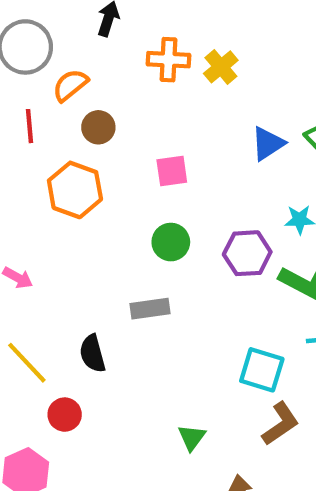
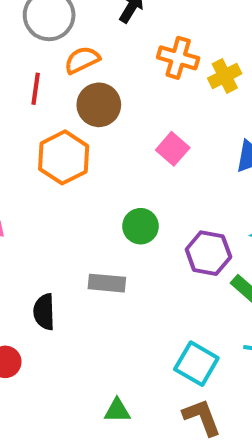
brown circle: (98, 127) -> (99, 105), size x1.4
pink square: (172, 171) -> (173, 149), moved, turned 36
brown L-shape: (280, 424) -> (202, 417), turned -90
green triangle: (192, 437) -> (117, 411), turned 40

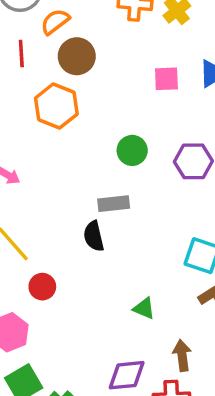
pink square: (173, 149) -> (166, 79), moved, turned -32
black semicircle: (44, 312) -> (94, 236), moved
green triangle: (117, 411) -> (144, 308), turned 35

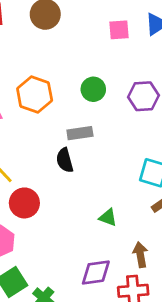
orange hexagon: (56, 106) -> (35, 95), moved
red circle: (42, 287) -> (24, 203), size x1.4

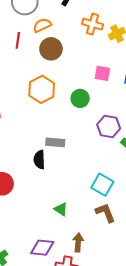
green circle: (93, 89) -> (80, 98), moved
orange hexagon: (35, 95) -> (42, 89), moved

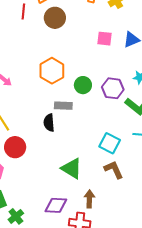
orange hexagon: (42, 89) -> (52, 71), moved
green circle: (80, 98) -> (83, 85), moved
green triangle: (61, 209) -> (72, 168), size x1.6

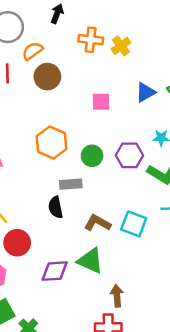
pink square: (104, 39) -> (101, 102), moved
brown L-shape: (114, 170) -> (97, 223), moved, turned -30
purple diamond: (56, 205) -> (55, 271), moved

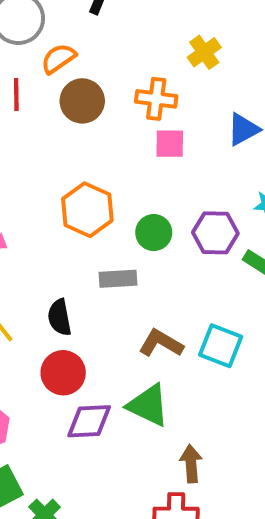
orange cross: (91, 40) -> (156, 99), moved
black semicircle: (56, 207) -> (60, 317), moved
red circle: (17, 243) -> (63, 373), moved

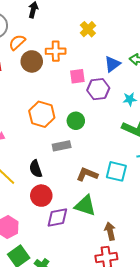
orange cross: (156, 99) -> (56, 51), moved
purple hexagon: (215, 233) -> (98, 89), moved

